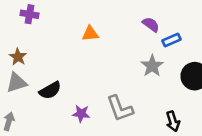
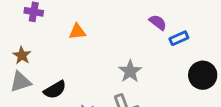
orange triangle: (90, 34) -> (77, 32), moved
gray star: (152, 66) -> (130, 71), moved

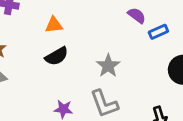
black semicircle: (55, 90) -> (57, 56), moved

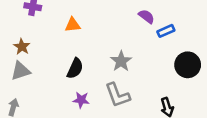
black semicircle: (57, 56) -> (75, 68), moved, turned -35

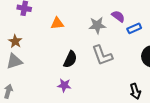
gray star: (121, 61) -> (97, 25), moved, turned 30
black semicircle: (75, 68) -> (70, 59), moved
gray L-shape: (117, 95) -> (102, 55), moved

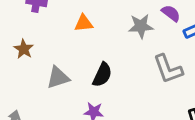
gray L-shape: (102, 55) -> (168, 69), moved
gray triangle: (14, 61) -> (58, 78), moved

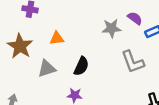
orange triangle: (84, 23) -> (57, 38), moved
brown star: (24, 49) -> (20, 46), size x1.6

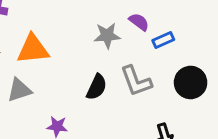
orange triangle: (57, 38) -> (33, 49), size x1.6
black semicircle: (81, 66) -> (97, 87), moved

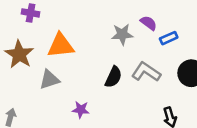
gray L-shape: (136, 81) -> (146, 72), turned 144

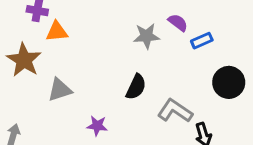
orange triangle: (61, 46) -> (57, 32), moved, size x0.7
gray L-shape: (146, 72) -> (175, 111), moved

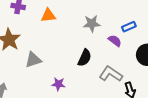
purple semicircle: (178, 23) -> (115, 41), moved
orange triangle: (57, 32) -> (48, 15), moved

